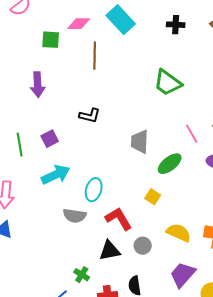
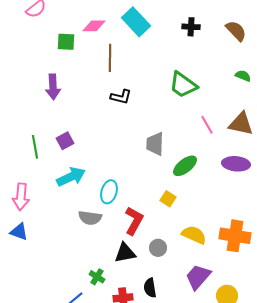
black L-shape: (90, 116) -> (121, 97), moved
pink line: (192, 134) -> (207, 125), moved
red L-shape: (119, 219) -> (134, 221), turned 60

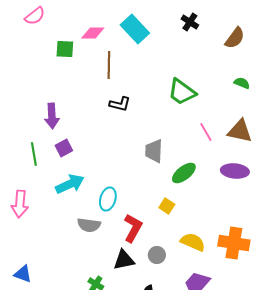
black cross: (191, 27) -> (190, 22), moved, turned 30
brown semicircle: (236, 31) -> (235, 38), turned 80
purple arrow: (53, 87) -> (52, 116), moved
blue triangle: (19, 232) -> (23, 274), moved

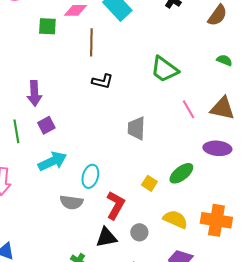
green ellipse: (184, 173) -> (181, 173), moved

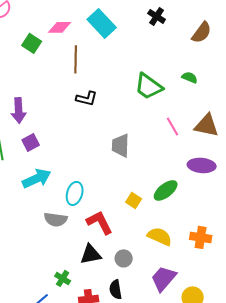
green square: (47, 26) -> (32, 43), turned 30
green semicircle: (224, 60) -> (190, 77), moved
red L-shape: (115, 205) -> (100, 222), turned -56
orange cross: (216, 220) -> (201, 237), size x0.7
gray circle: (139, 232) -> (124, 258), moved

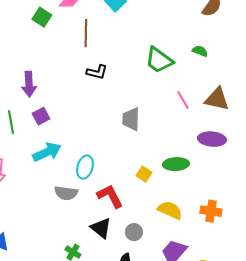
green ellipse: (166, 190) -> (176, 164), turned 35
black triangle: (91, 254) -> (101, 228), turned 50

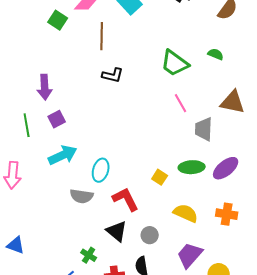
pink line: (183, 100) -> (181, 103), moved
gray trapezoid: (131, 119) -> (204, 129), moved
purple ellipse: (212, 139) -> (226, 168), moved, turned -44

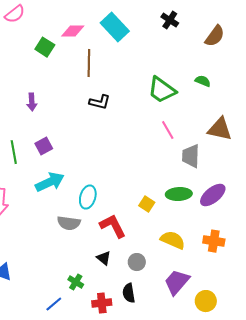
purple arrow: (45, 87) -> (32, 102), moved, size x0.7
black triangle: (117, 231) -> (104, 258), size x0.7

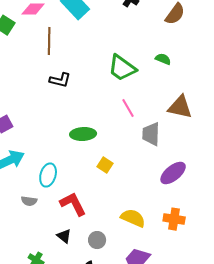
green ellipse: (179, 194) -> (83, 134), moved
yellow square: (147, 204) -> (105, 165), moved
gray semicircle: (69, 223) -> (29, 201), size x0.7

